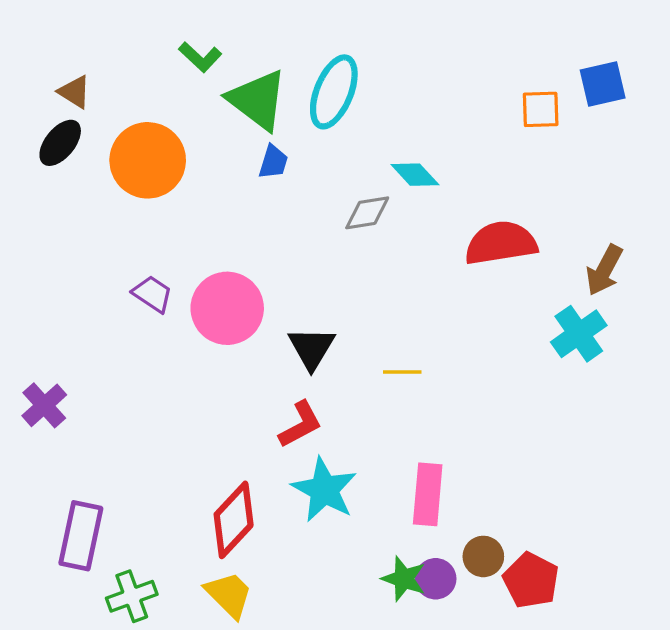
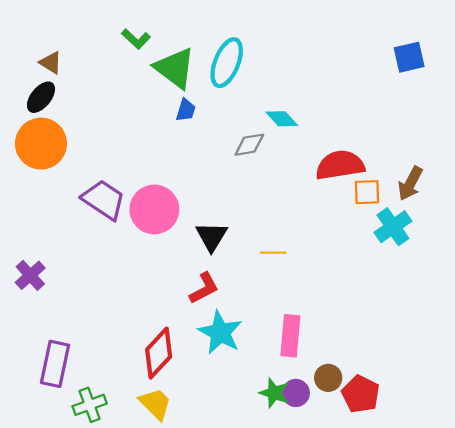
orange square: (541, 109) -> (367, 192), moved
orange circle: (148, 160) -> (41, 144), moved
purple trapezoid: (152, 294) -> (104, 200), size x1.6

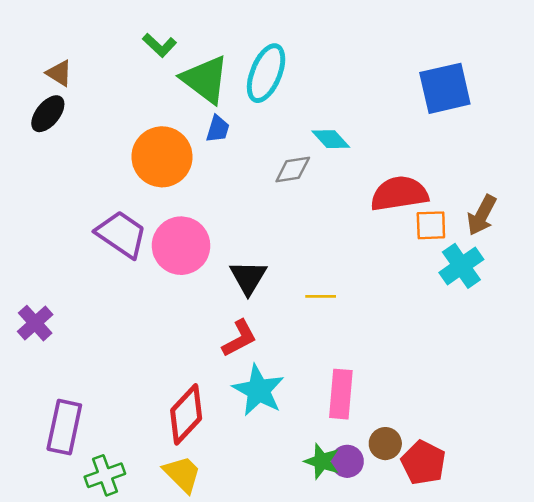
blue square: (409, 57) -> (445, 88), moved, size x1.4
orange circle: (41, 144) -> (162, 157), moved

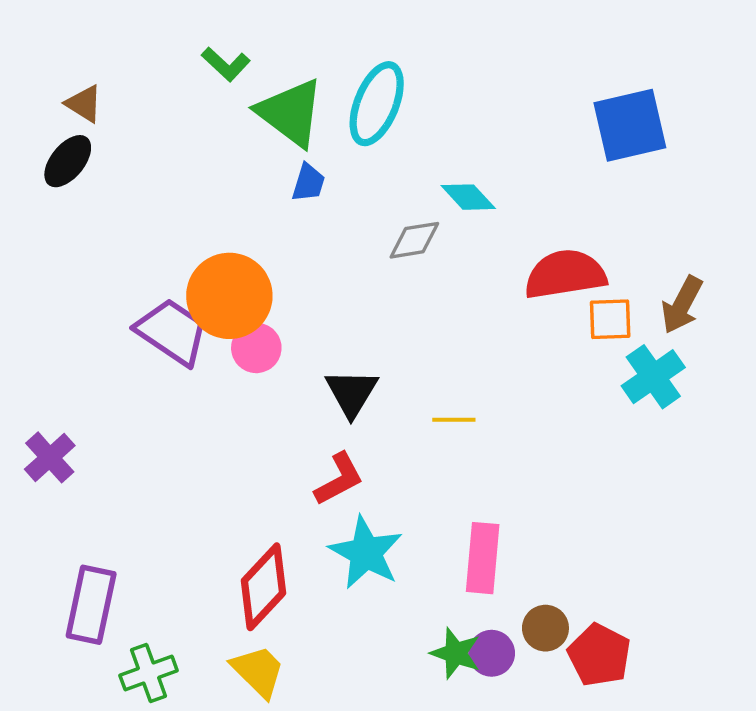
orange circle: (162, 157) -> (229, 296), moved
pink circle: (181, 246) -> (256, 348), size x0.6

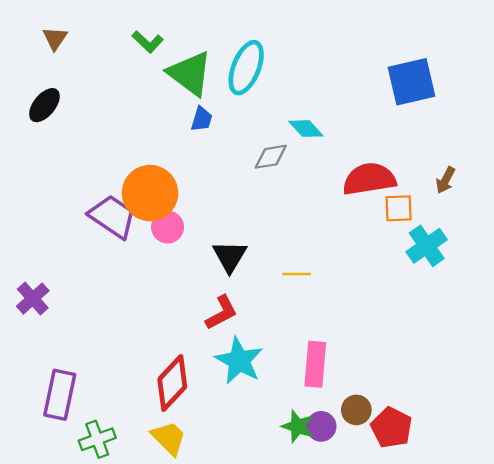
brown triangle: (84, 104) -> (55, 38), moved, turned 32
brown arrow: (682, 305) -> (445, 180), moved, size x0.7

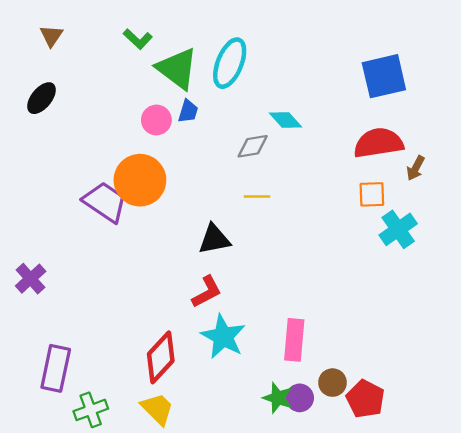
red semicircle: (369, 179) -> (378, 143), moved
pink circle: (168, 227) -> (156, 120), moved
black triangle: (230, 256) -> (214, 239), turned 48
yellow line: (297, 274) -> (257, 197), moved

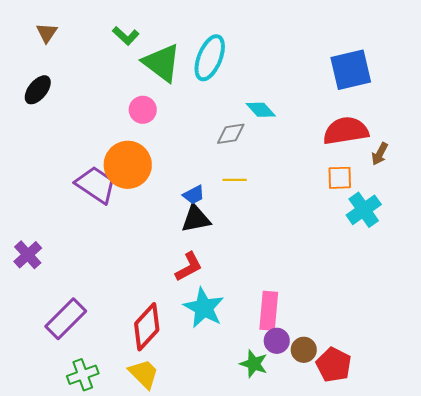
blue trapezoid: (188, 111) -> (194, 195), moved, turned 45
purple rectangle: (56, 368) -> (66, 319), moved, turned 33
purple circle: (300, 398) -> (277, 341), moved

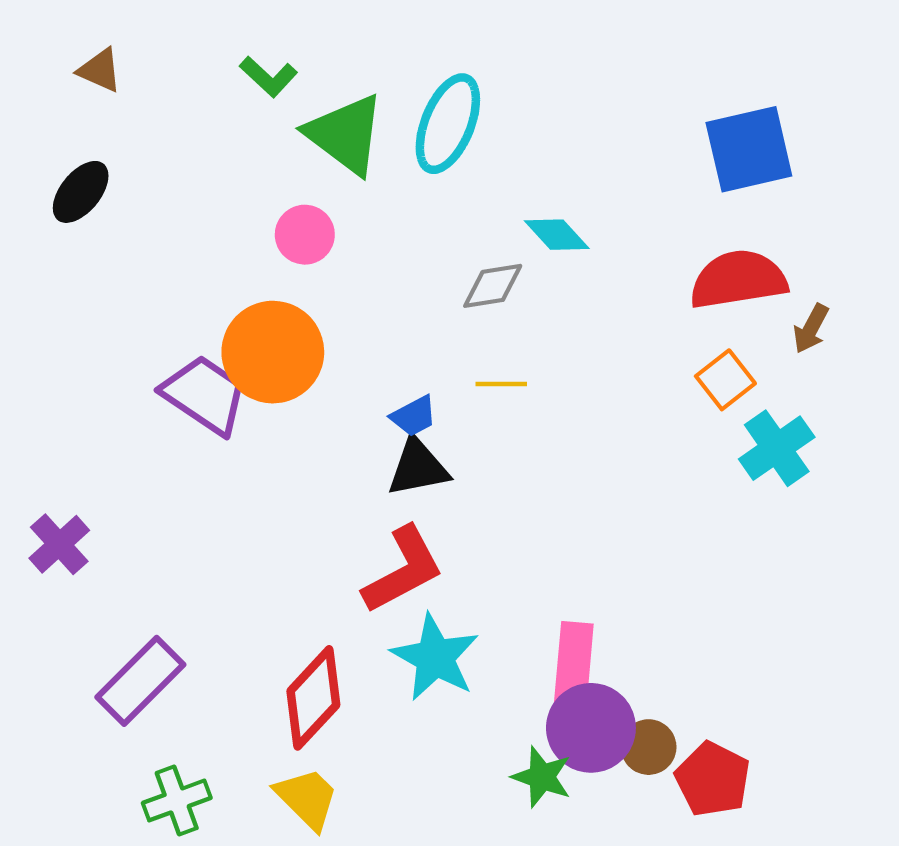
brown triangle: (47, 33) -> (100, 70), turned -40
orange square: (340, 178) -> (725, 380), turned -36
red L-shape: (189, 267) -> (403, 570), size x1.4
purple circle: (277, 341) -> (591, 728), size x1.6

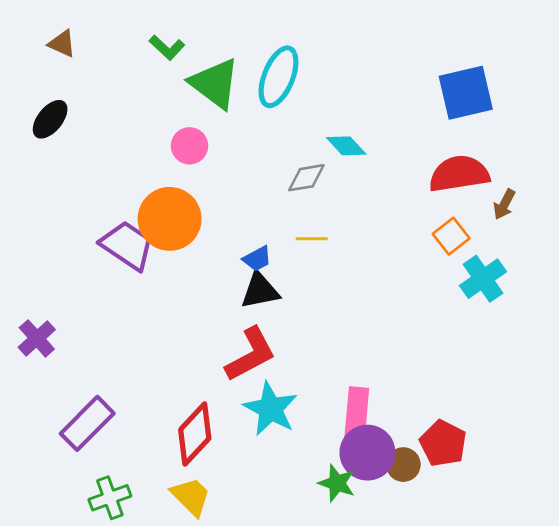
red pentagon: (713, 779) -> (443, 443), moved

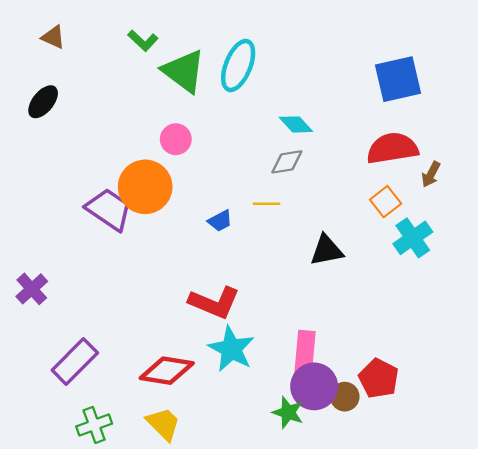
pink circle: (190, 146) -> (176, 139), moved
gray diamond: (306, 178) -> (287, 162), moved
black triangle: (260, 291) -> (327, 250), moved
red L-shape: (251, 354) -> (214, 302), turned 51
red diamond: (195, 434) -> (167, 371), turned 56

